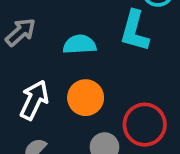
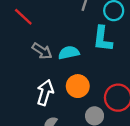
gray arrow: (21, 32) -> (42, 51), moved, turned 84

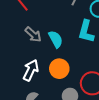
cyan semicircle: (69, 53) -> (56, 39), turned 66

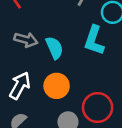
gray arrow: (33, 35) -> (26, 40), turned -30

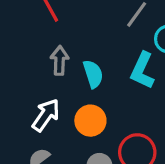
gray arrow: (26, 40) -> (60, 60), turned -110

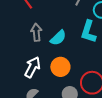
cyan semicircle: (93, 74) -> (58, 38), turned 72

